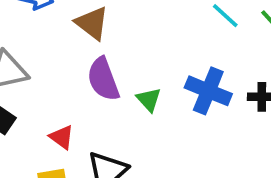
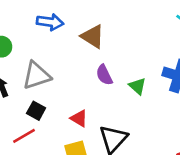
purple semicircle: (103, 79) -> (104, 75), size x0.7

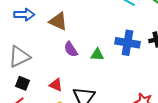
green triangle: (138, 86) -> (97, 55), turned -32

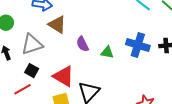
brown triangle: (58, 21) -> (57, 24), moved
red triangle: (56, 85) -> (64, 76), size x1.6

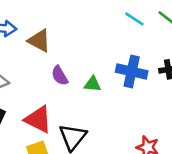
brown triangle: (57, 24) -> (39, 41), moved

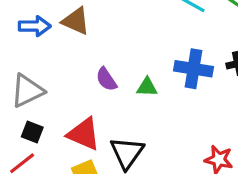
brown triangle: (39, 41) -> (76, 21), moved

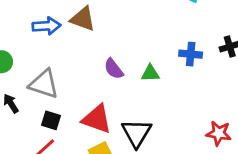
blue cross: (193, 69) -> (191, 54), size x0.7
gray triangle: (27, 91) -> (44, 84), turned 48

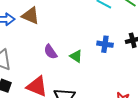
green triangle: (150, 73) -> (76, 56), turned 32

